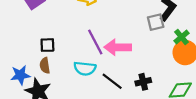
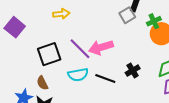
green cross: (181, 37) -> (154, 21), turned 32
black square: (47, 45) -> (49, 54), moved, size x1.6

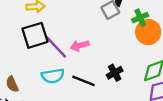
pink arrow: (101, 47) -> (80, 46), size x0.7
black square: (49, 54) -> (35, 35), moved

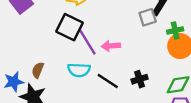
black square: (35, 35) -> (69, 27), turned 32
brown semicircle: (12, 84) -> (38, 70), turned 35

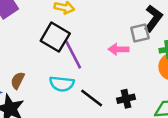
pink arrow: (111, 46) -> (119, 49), moved

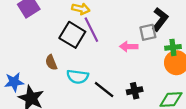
purple line: (73, 55) -> (91, 30), moved
brown semicircle: (18, 80) -> (51, 62), moved, turned -49

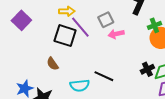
gray square: (148, 32) -> (106, 20), moved
cyan semicircle: (78, 77) -> (80, 85), moved
black cross: (135, 91) -> (147, 69), moved

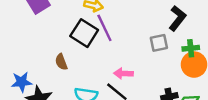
gray square: (106, 20) -> (159, 43), moved
pink arrow: (116, 34) -> (123, 73), moved

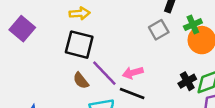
purple line: (104, 28) -> (104, 73), moved
brown semicircle: (61, 62) -> (81, 81), moved

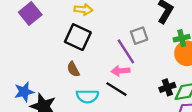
gray square: (159, 30) -> (139, 36), moved
purple line: (104, 73) -> (126, 51), moved

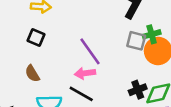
gray square: (139, 36) -> (136, 41), moved, turned 36
black square: (78, 37) -> (36, 38), size x0.6

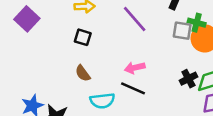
green cross: (152, 34) -> (197, 23), turned 36
purple line: (90, 51) -> (135, 19), moved

